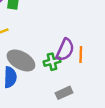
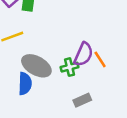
orange line: (81, 55) -> (100, 59), turned -35

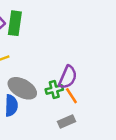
orange line: (100, 59) -> (71, 96), moved

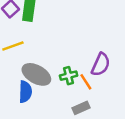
purple semicircle: (68, 77) -> (101, 65), moved

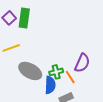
blue semicircle: (25, 92) -> (50, 85), moved

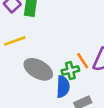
orange line: (70, 77) -> (83, 61), moved

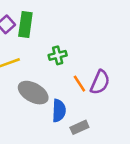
green cross: (70, 71) -> (58, 55), moved

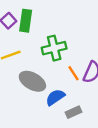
green cross: (58, 55) -> (54, 48), size x1.5
blue semicircle: (59, 111) -> (55, 97), turned -126

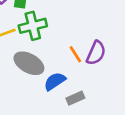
green cross: (54, 48) -> (33, 26), moved

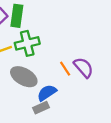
purple semicircle: (96, 53) -> (84, 67), turned -65
gray rectangle: (75, 98) -> (41, 108), moved

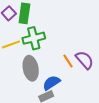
gray ellipse: (24, 77) -> (31, 68), turned 50

